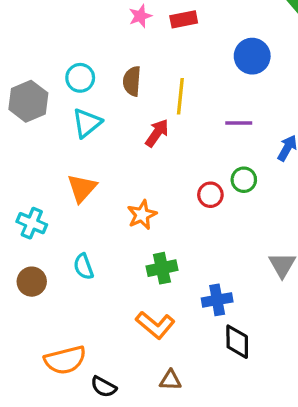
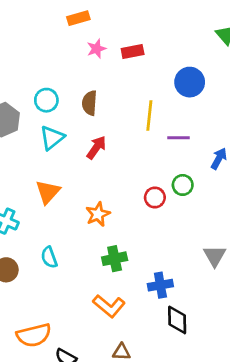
yellow line: (180, 96) -> (149, 115), moved
red arrow: (157, 133) -> (96, 147), moved

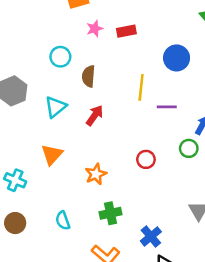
cyan circle: (46, 100) -> (60, 57), moved
green circle: (183, 185) -> (189, 148), moved
cyan semicircle: (49, 257) -> (63, 221), moved
blue cross: (160, 285) -> (151, 236), turned -30

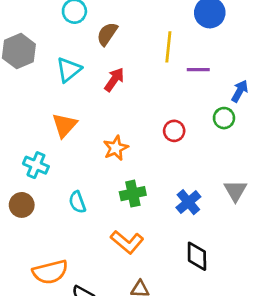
brown semicircle: (89, 76) -> (107, 34), turned 30
cyan cross: (15, 180) -> (36, 165), moved
blue cross: (151, 236) -> (188, 202), moved

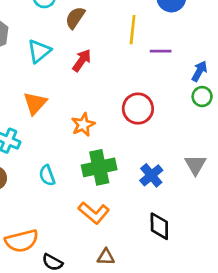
green circle: (224, 118) -> (202, 97), moved
red circle: (174, 131) -> (138, 109), size x1.5
green cross: (133, 194) -> (99, 167), size x1.4

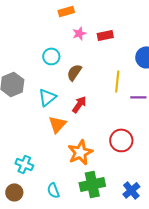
orange triangle: (35, 103) -> (57, 124), moved
orange star: (83, 125) -> (80, 152), size x1.4

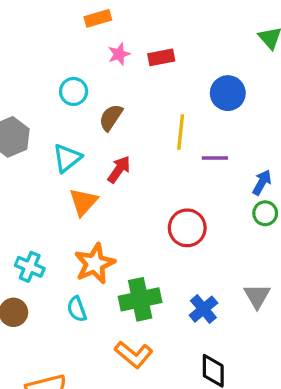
orange star: (80, 152) -> (95, 264), moved

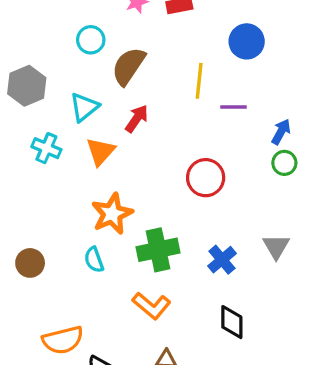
brown semicircle: (111, 117) -> (128, 66), size x1.4
cyan cross: (30, 267) -> (46, 148), moved

